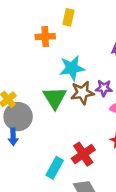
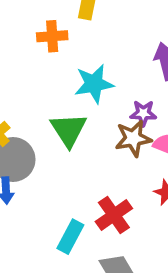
brown star: (82, 93) -> (133, 138), moved

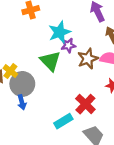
purple star: (143, 113) -> (68, 45), moved
cyan rectangle: (70, 237) -> (63, 121), turned 42

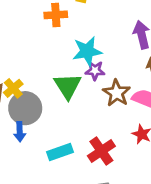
brown star: (88, 59) -> (117, 93), turned -30
cyan rectangle: (63, 121) -> (60, 152), moved

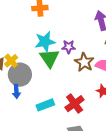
cyan star: (87, 51) -> (45, 42), moved

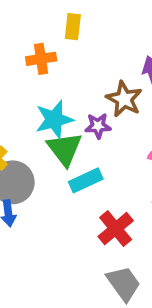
brown star: (84, 62) -> (124, 99), moved
cyan rectangle: (45, 105) -> (86, 180), moved

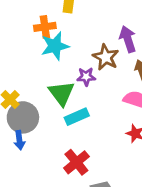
cyan star: (54, 119) -> (55, 46), moved
red cross: (116, 229) -> (76, 162), moved

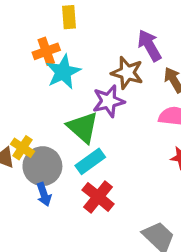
purple star: (86, 77) -> (109, 101), size x1.4
cyan rectangle: (77, 117) -> (90, 161), moved
red cross: (76, 162) -> (98, 197), moved

